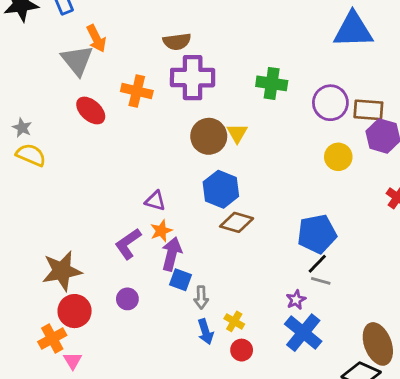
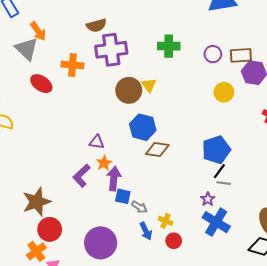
purple circle: (330, 103) -> (213, 54), size x0.7
gray arrow: (201, 297) -> (139, 207), turned -49
purple circle: (127, 299) -> (101, 243), moved, size x2.0

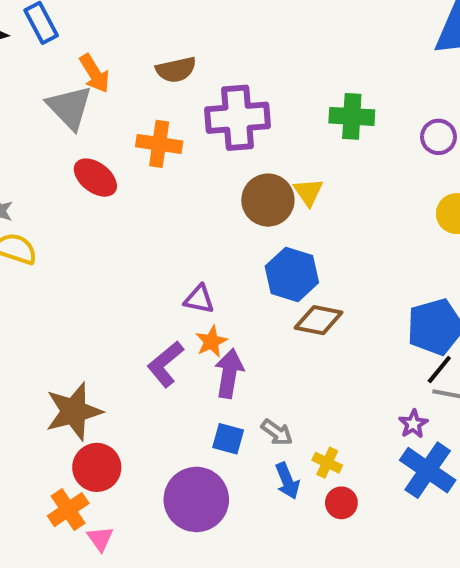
brown semicircle: (96, 25) -> (176, 70), moved
blue square: (123, 196) -> (228, 439), moved

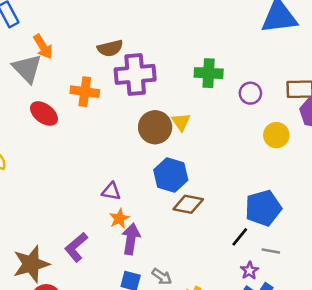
brown semicircle: (176, 70) -> (110, 48), moved
purple circle: (438, 137) -> (250, 93), moved
purple L-shape: (165, 364) -> (76, 247), moved
black line: (439, 370) -> (240, 237), moved

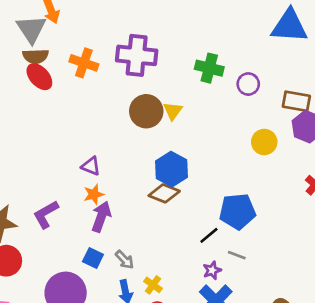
brown semicircle: (110, 48) -> (36, 56), moved
purple circle: (250, 93) -> (248, 84), moved
blue hexagon: (171, 175) -> (172, 169), moved

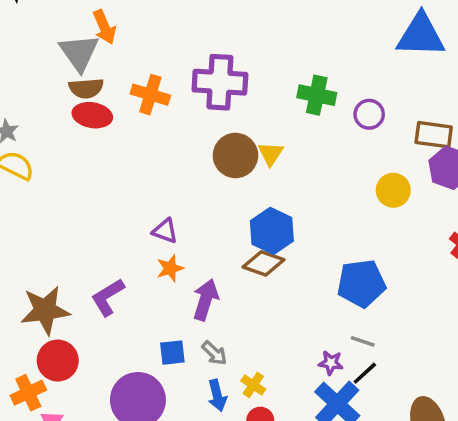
red ellipse: (39, 77) -> (92, 115), turned -36
purple arrow: (101, 217) -> (206, 300), moved
black line: (209, 235) -> (365, 373), moved
blue square: (93, 258) -> (172, 353), turned -30
purple star: (212, 270) -> (331, 363), turned 30

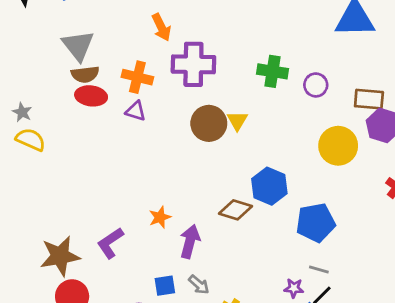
orange arrow: (104, 27) -> (161, 27), moved
yellow circle: (393, 190) -> (338, 146), size x1.4
purple triangle: (165, 231) -> (136, 111), moved
blue hexagon: (272, 231) -> (269, 186), moved

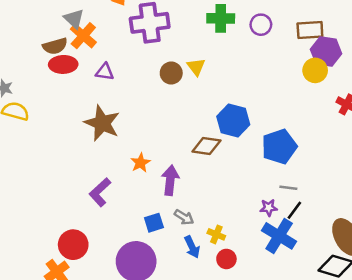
gray triangle: (78, 46) -> (74, 19), moved, size x0.7
orange cross: (137, 77) -> (83, 36), moved, turned 36
brown circle: (209, 123) -> (171, 73), size x0.7
yellow circle: (338, 146) -> (315, 70), moved, size x0.7
brown star: (60, 256) -> (102, 123), moved, turned -30

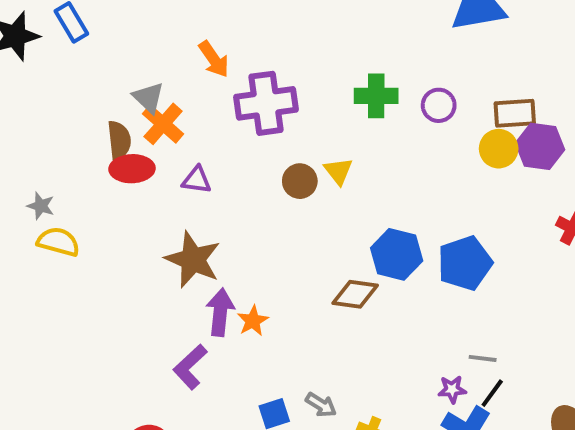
brown semicircle: (55, 46) -> (119, 140), turned -80
yellow circle: (315, 70) -> (499, 149), moved
blue pentagon: (279, 147) -> (465, 263), moved
purple arrow: (170, 180) -> (220, 312), moved

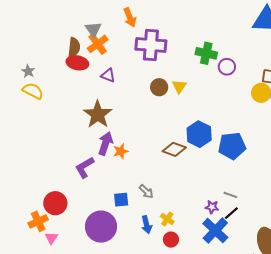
purple circle: (439, 105) -> (227, 67), moved
gray arrow: (321, 405) -> (146, 191), moved

